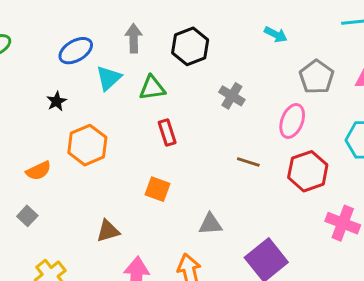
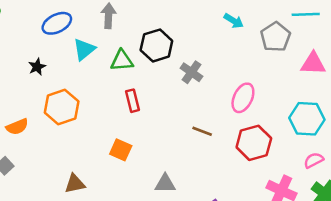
black hexagon: (190, 46) -> (156, 45), moved
gray pentagon: (317, 77) -> (276, 37), moved

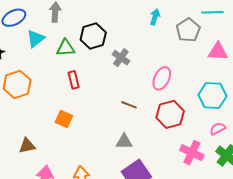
cyan arrow: (234, 21) -> (155, 17), turned -105
gray triangle: (165, 184) -> (124, 142), moved

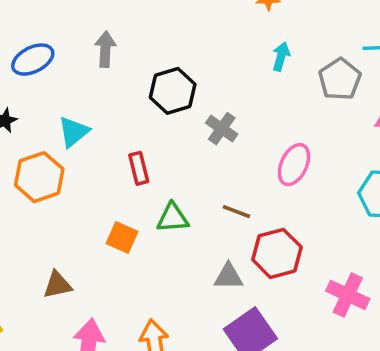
cyan triangle: (36, 39) -> (74, 132), moved
green triangle: (66, 48) -> (173, 218), moved
red hexagon: (170, 114) -> (277, 253), moved

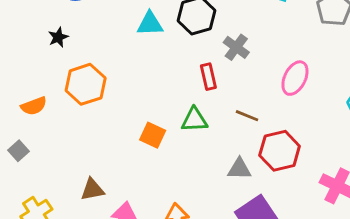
cyan triangle: (74, 132) -> (150, 24), moved, turned 36
red rectangle: (139, 168) -> (208, 77), moved
brown triangle: (57, 285) -> (92, 190), moved

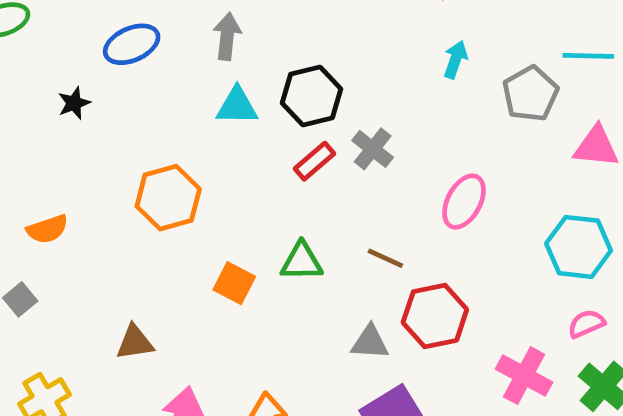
black star: (58, 37) -> (74, 103), moved
red rectangle: (208, 77) -> (315, 161), moved, turned 60
orange hexagon: (86, 84) -> (168, 198), moved
brown triangle: (92, 190) -> (135, 342), moved

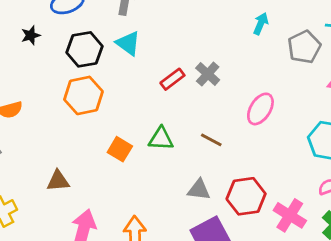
black hexagon: (311, 96) -> (84, 49), moved
cyan triangle: (237, 106) -> (128, 43), turned 32
red hexagon: (435, 316) -> (246, 196), moved

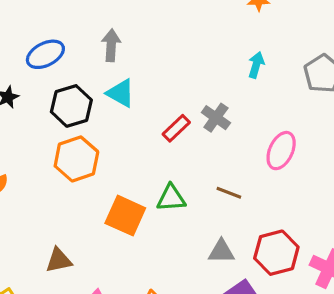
cyan arrow: (261, 24) -> (256, 65), moved
orange square: (120, 149) -> (125, 216), size x1.4

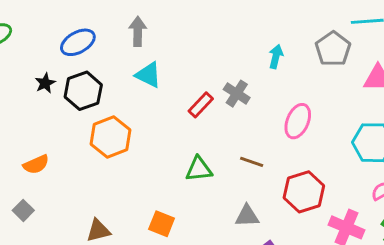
cyan arrow: (256, 65) -> (276, 57), moved
black hexagon: (71, 106) -> (83, 91), moved
orange square: (125, 216) -> (162, 224), moved, size x0.7
red hexagon: (276, 253) -> (304, 192), moved

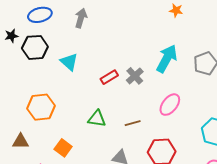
cyan arrow: (276, 57) -> (167, 59), size x1.8
cyan triangle: (148, 75) -> (69, 62), moved
orange hexagon: (111, 137) -> (41, 107), moved
brown line: (252, 162) -> (133, 123), turned -49

